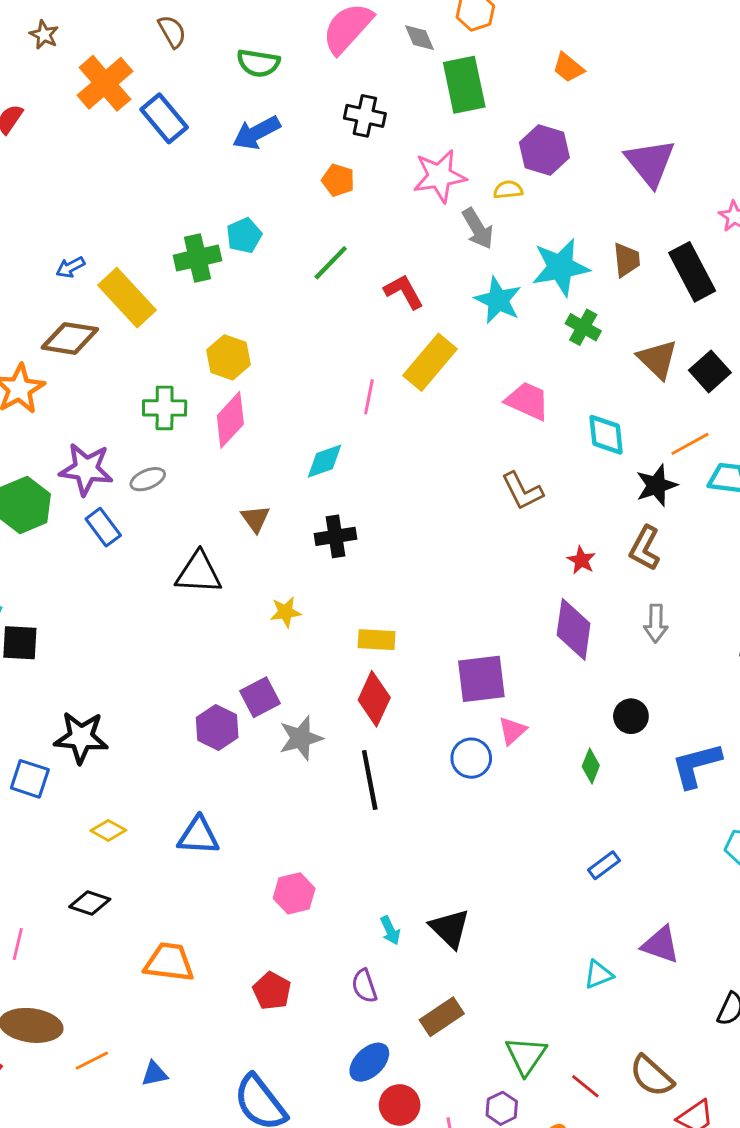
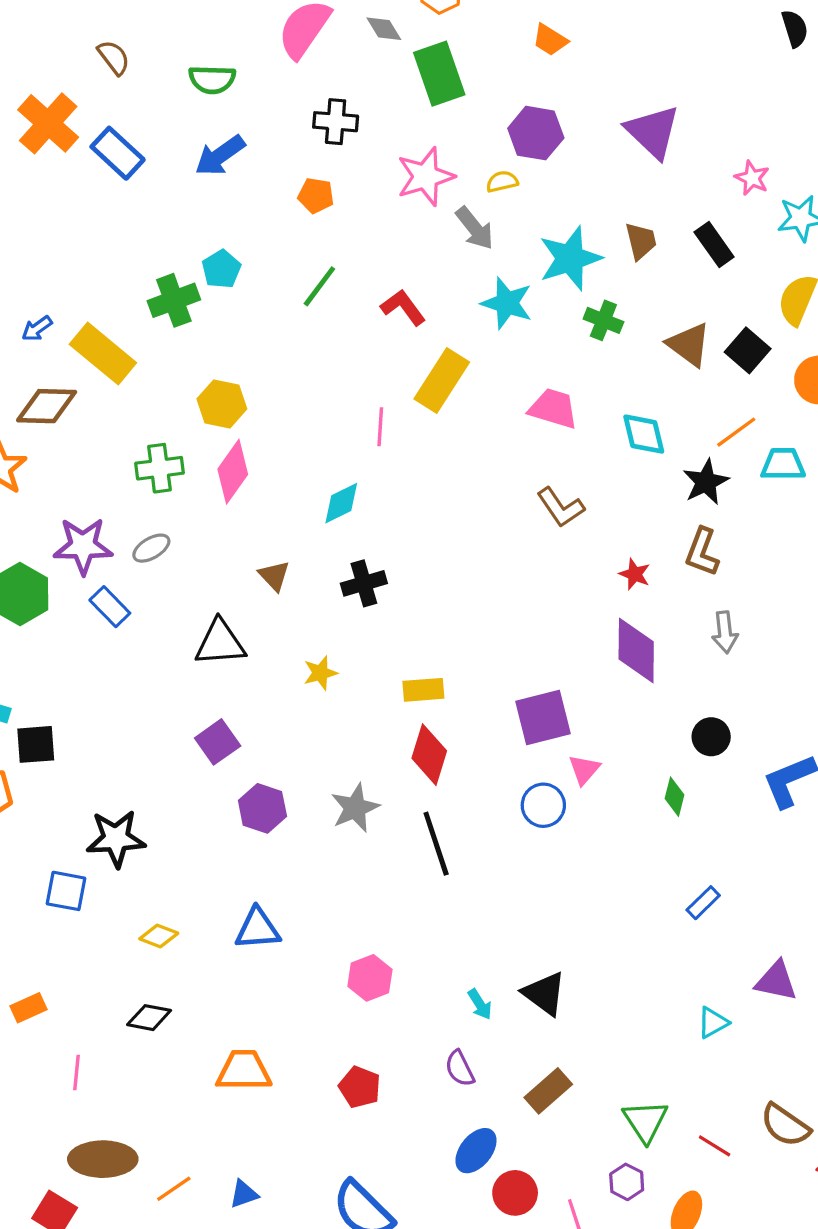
black rectangle: (692, 272) -> (714, 244), size x0.7
purple square: (260, 697) -> (218, 742), moved

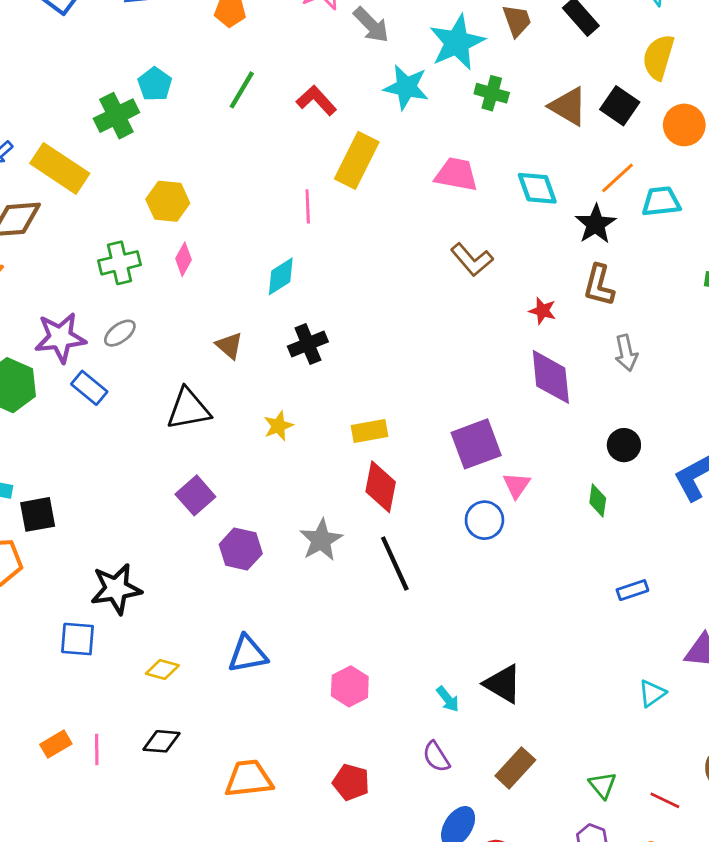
pink diamond: (233, 472) -> (184, 259), size x0.6
blue rectangle: (703, 903) -> (632, 590), turned 32
pink line: (77, 1072) -> (97, 749), moved
green triangle: (645, 1121) -> (602, 785), size x0.7

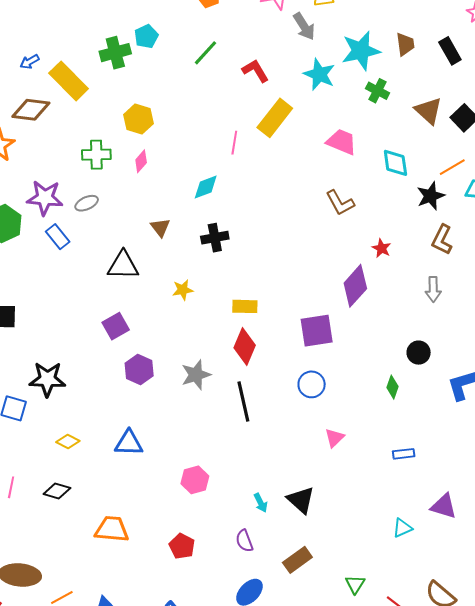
brown L-shape: (599, 285) -> (442, 240), moved
purple diamond: (551, 377) -> (355, 286), moved, turned 36
pink triangle: (517, 485) -> (334, 438), moved

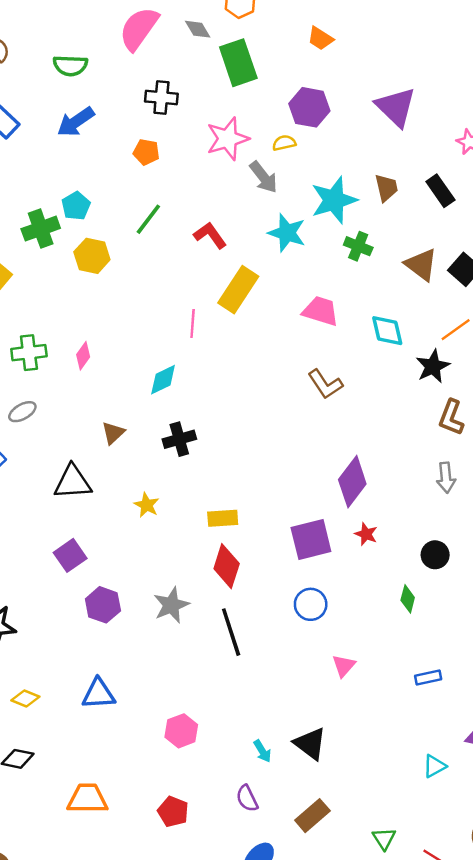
yellow hexagon: (139, 119) -> (92, 256), moved
brown triangle: (160, 227) -> (113, 433), turned 30
red star: (381, 248) -> (366, 534), moved
yellow star: (183, 290) -> (147, 505), turned -30

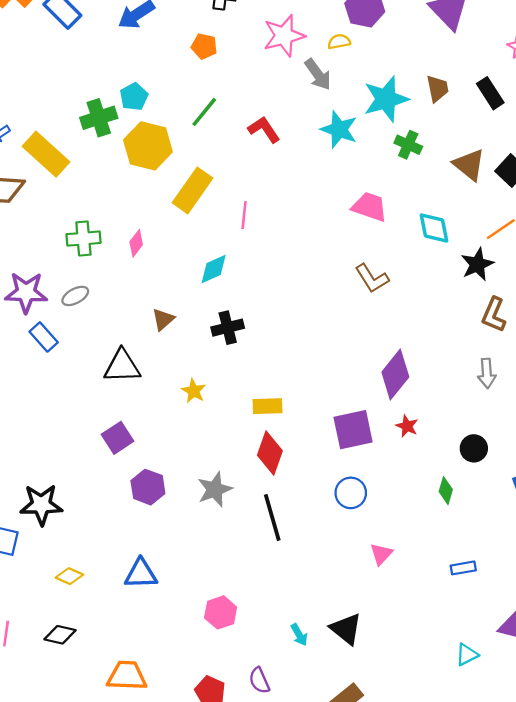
yellow hexagon: (92, 256) -> (148, 146), size x1.4
yellow rectangle: (238, 290) -> (192, 190), moved
purple semicircle: (247, 798) -> (259, 680), moved

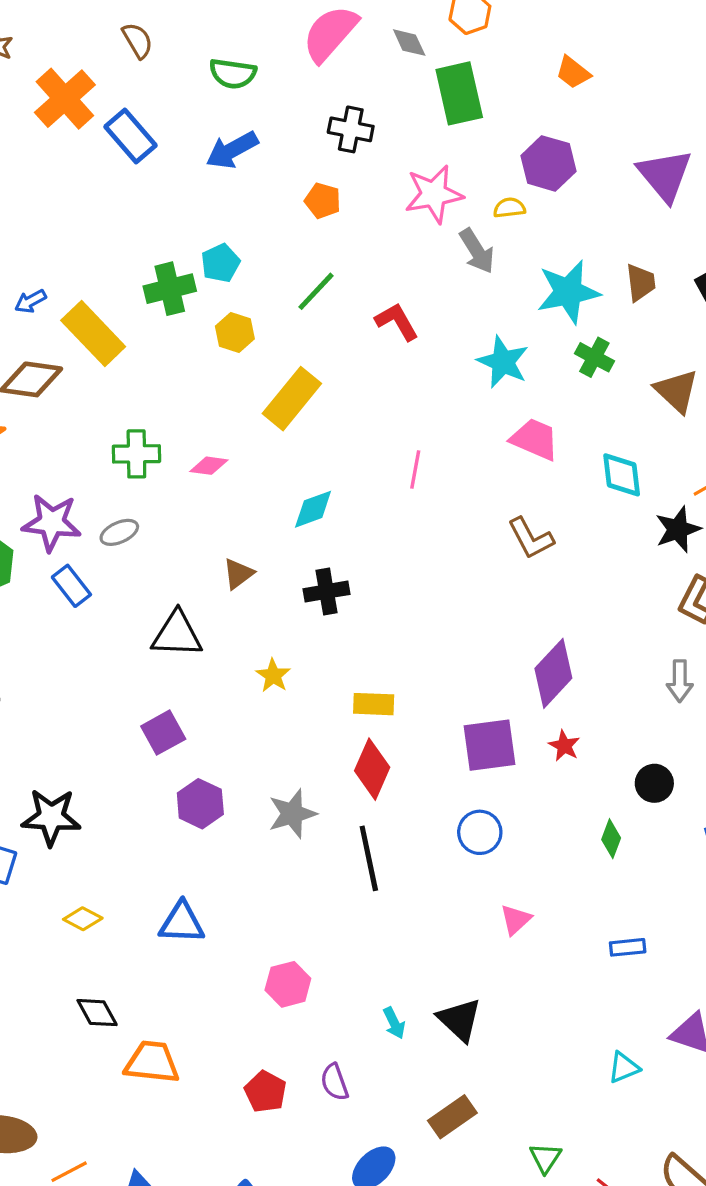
cyan star: (339, 129) -> (503, 362), moved
yellow hexagon: (148, 146) -> (235, 333), size x0.6
pink line: (244, 215) -> (415, 469), moved
pink diamond: (136, 243) -> (209, 466), turned 56
black diamond: (60, 635) -> (97, 1013), moved, turned 44

